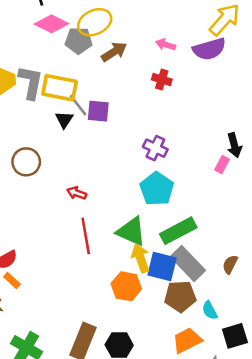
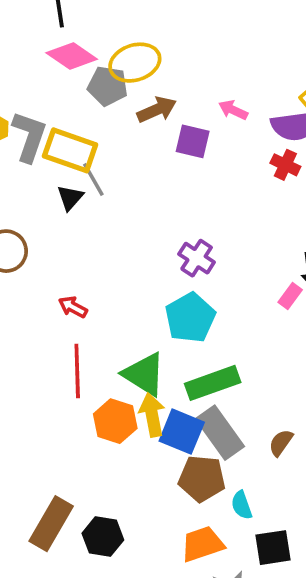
red cross: (162, 80) -> (285, 165), moved
purple square: (98, 111) -> (193, 141), moved
orange hexagon: (126, 286) -> (115, 421), moved

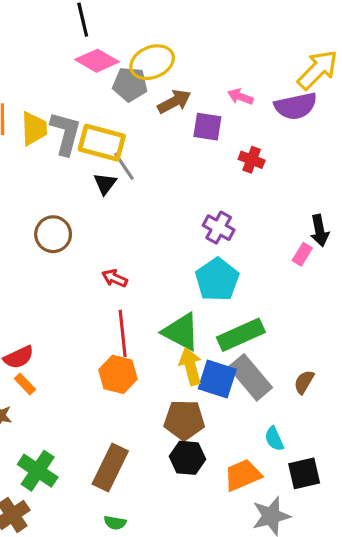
red cross: (285, 165) -> (252, 160), moved
orange hexagon: (115, 421) -> (118, 374), moved
brown pentagon: (202, 479) -> (184, 420), moved
black hexagon: (103, 537) -> (187, 458), moved

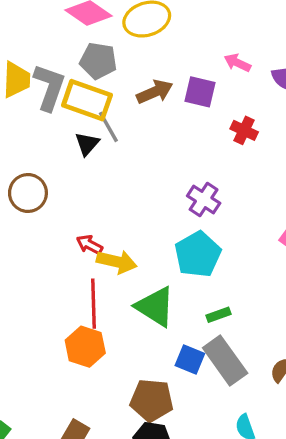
gray pentagon: (130, 84) -> (98, 61), moved
brown arrow: (174, 102) -> (155, 92), moved
green rectangle: (241, 335) -> (218, 315), size x0.5
yellow arrow: (190, 366) -> (117, 262), moved, turned 114
blue square: (217, 379) -> (190, 360), size x0.7

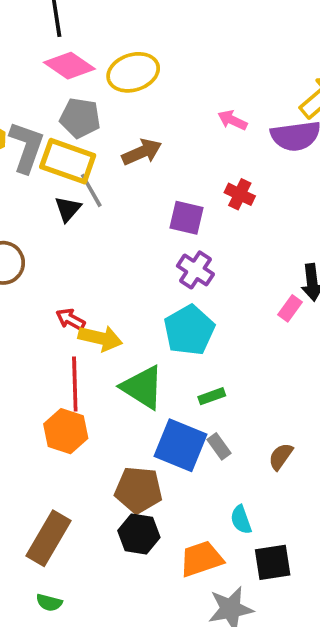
purple square: (200, 92) -> (187, 218), moved
blue square: (190, 360) -> (180, 445), size x1.6
gray rectangle: (225, 360) -> (219, 446), size x0.5

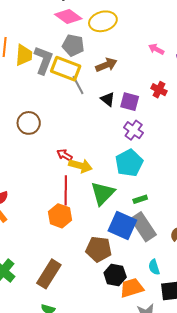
black triangle: (68, 209) -> (108, 99), moved, turned -35
green triangle: (143, 387) -> (103, 193), turned 40
gray rectangle: (219, 446) -> (143, 227), size x2.0
black hexagon: (139, 534) -> (115, 275), moved

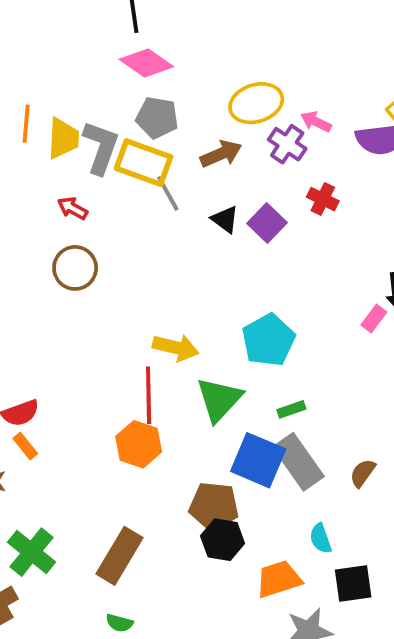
yellow ellipse: (103, 21) -> (256, 103), moved
purple square: (130, 102) -> (267, 223), turned 30
purple cross: (134, 130) -> (287, 144), moved
red arrow: (64, 155) -> (73, 208), moved
black hexagon: (115, 275) -> (223, 540), moved

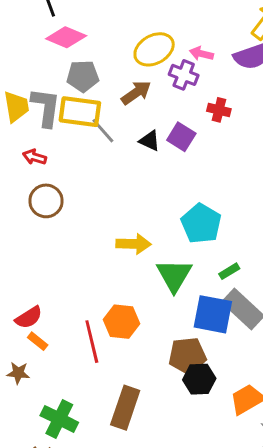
red line: (149, 395) -> (92, 342), moved

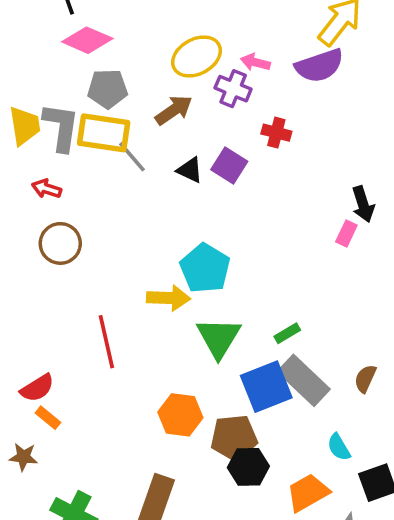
cyan pentagon: (201, 224) -> (205, 268), moved
blue square: (213, 314) -> (266, 387), turned -33
orange hexagon: (122, 322) -> (180, 415), moved
red line: (92, 342) -> (106, 342), moved

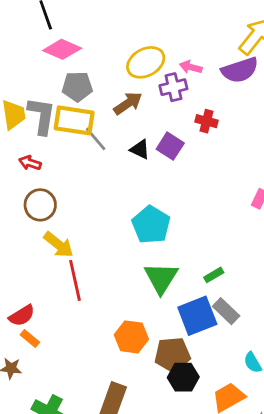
purple cross: (233, 89) -> (173, 87), turned -36
yellow arrow: (169, 298) -> (59, 245), moved, turned 36
gray rectangle: (304, 380) -> (226, 311), size x0.7

